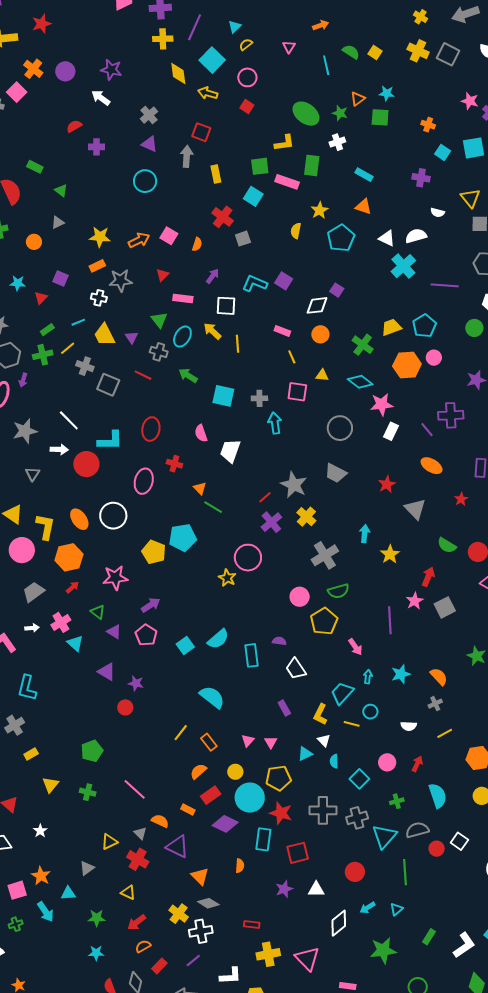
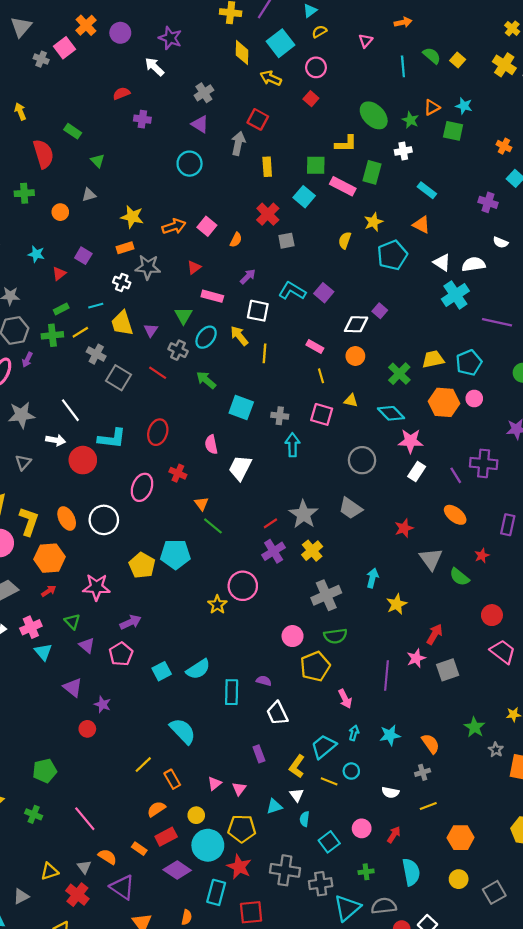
green semicircle: (447, 545) -> (459, 577), moved

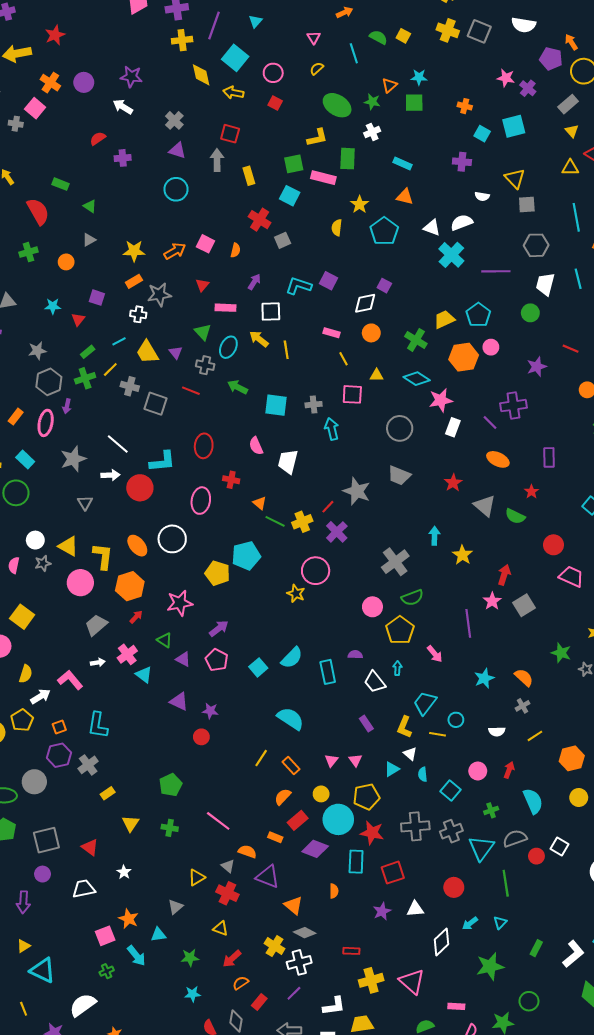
yellow semicircle: (319, 32) -> (317, 69), moved
yellow cross: (312, 551) -> (302, 522), moved, turned 30
cyan arrow: (354, 733) -> (397, 668), moved

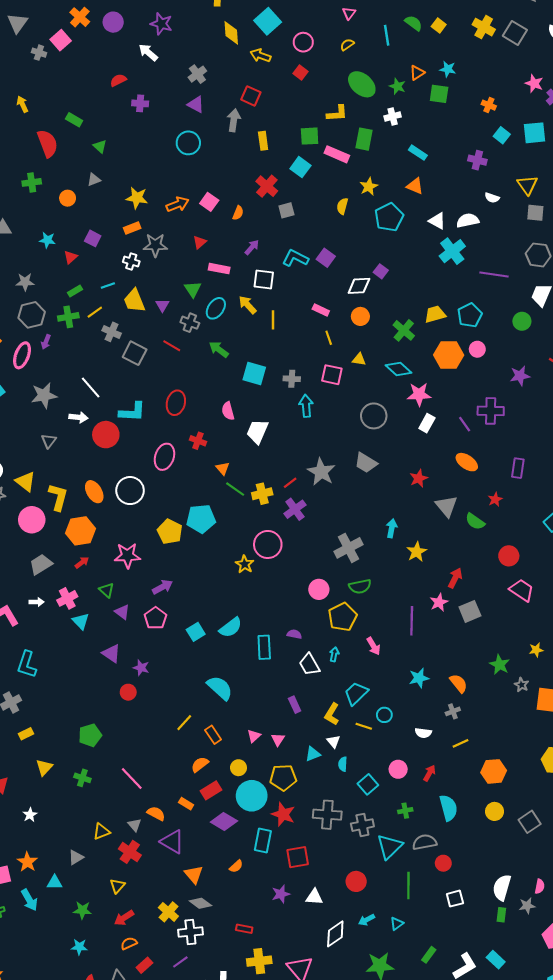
white square: (560, 846) -> (455, 899), moved, turned 36
orange semicircle: (334, 891) -> (236, 866), turned 40
yellow triangle: (221, 928) -> (117, 886), turned 42

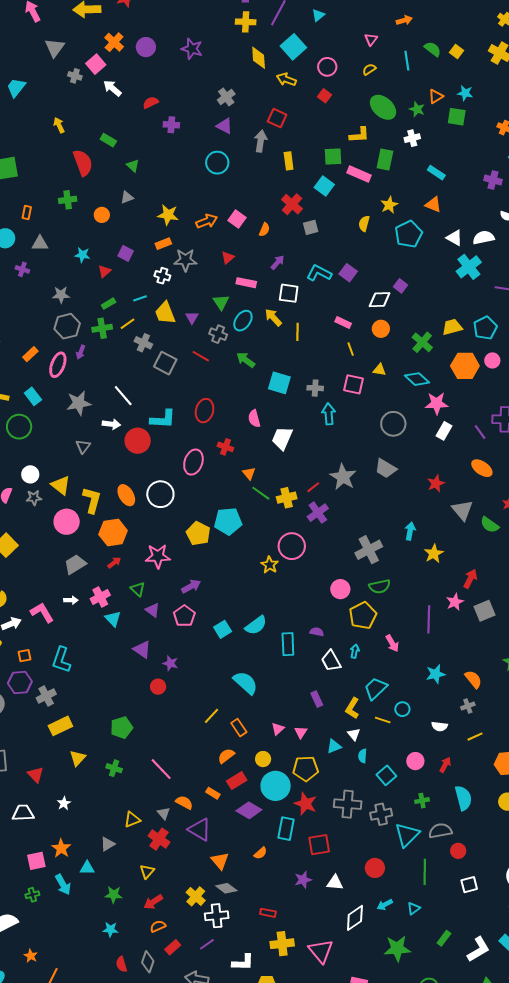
white arrow: (148, 52) -> (112, 88), moved
yellow rectangle: (26, 734) -> (60, 726), size x1.6

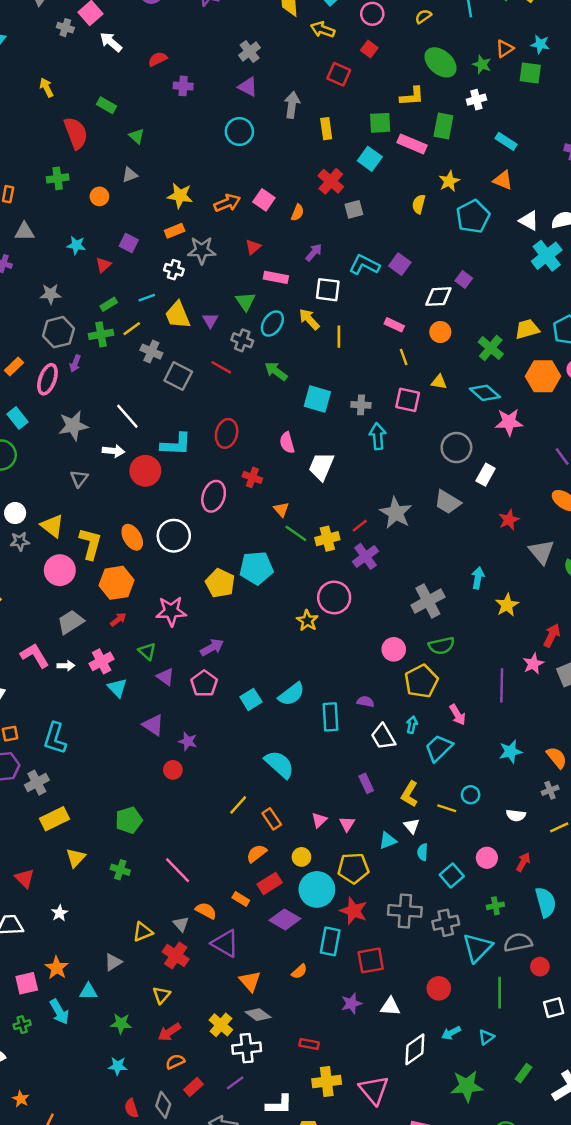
red square: (277, 118) -> (339, 74), moved
white rectangle: (444, 431) -> (486, 475), moved
pink L-shape: (42, 613) -> (35, 656), moved
cyan trapezoid: (376, 688) -> (439, 748), moved

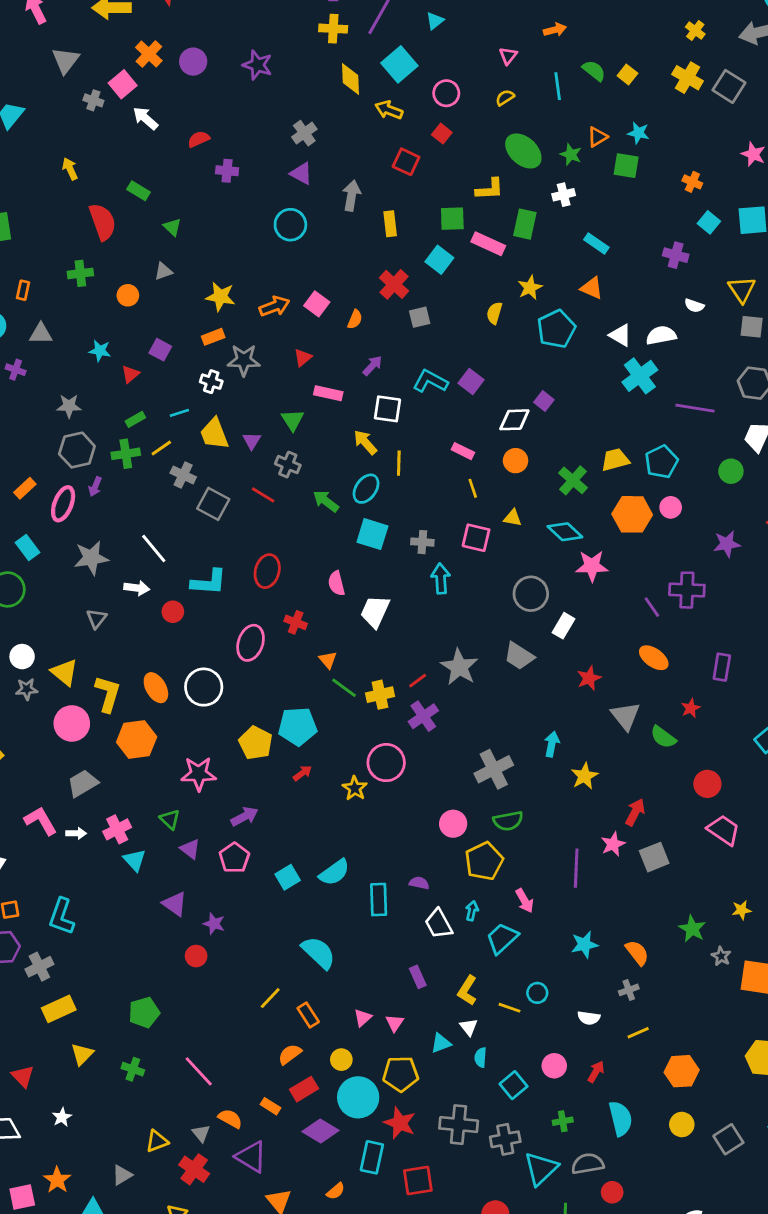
cyan ellipse: (272, 324) -> (366, 489), moved
red circle: (145, 471) -> (173, 612), size x0.6
red arrow: (118, 620) -> (303, 773), moved

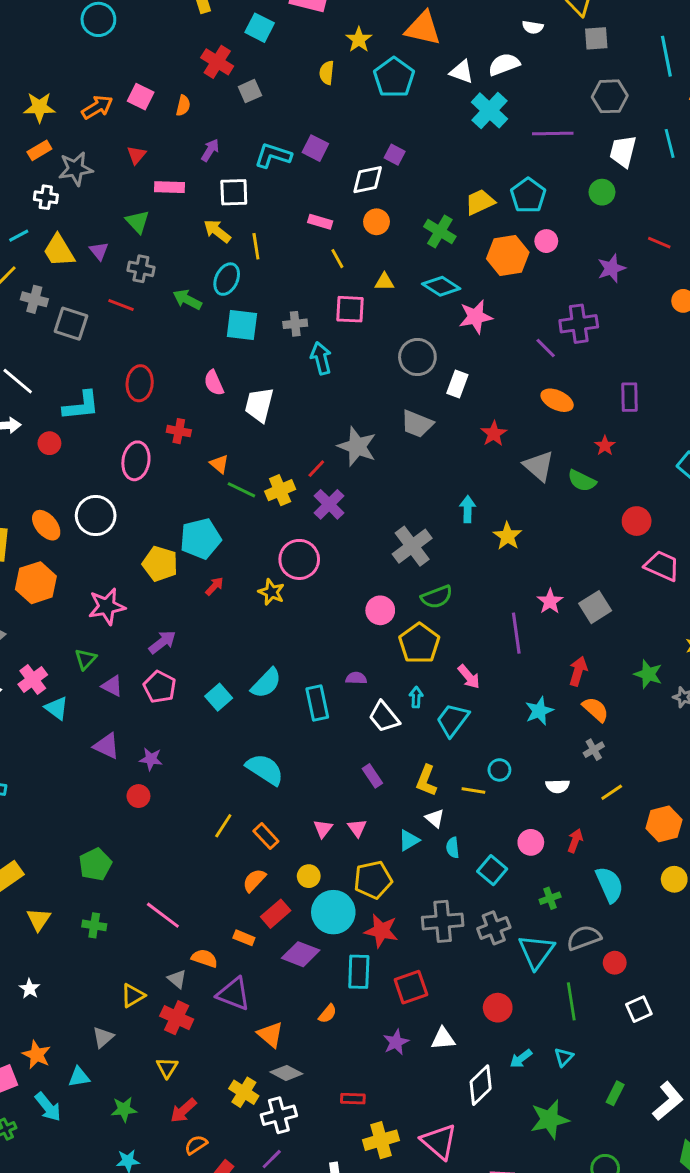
orange triangle: (592, 288) -> (423, 28), size x1.5
red arrow: (635, 812) -> (578, 671), moved
green triangle: (170, 819) -> (86, 659), turned 40

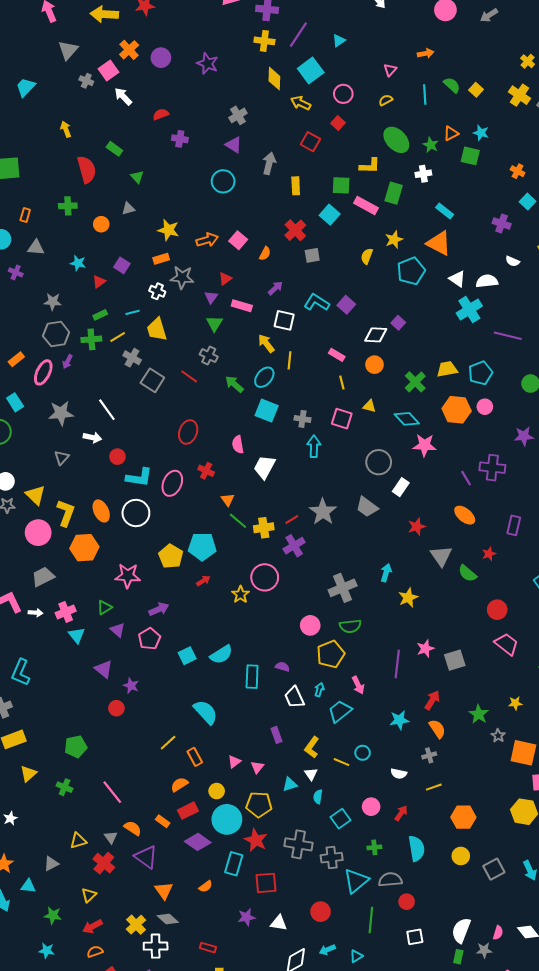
purple triangle: (99, 251) -> (211, 297), moved
cyan L-shape: (81, 406) -> (139, 477), moved

